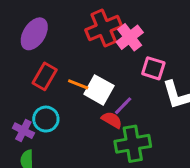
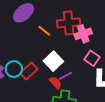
red rectangle: (45, 76) -> (29, 71), moved
orange line: (78, 84) -> (44, 31), moved

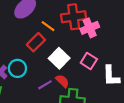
pink square: (92, 58) -> (89, 61), moved
red rectangle: (29, 71) -> (36, 42), moved
purple line: (65, 76) -> (45, 85), moved

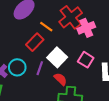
red cross: (74, 17) -> (71, 17), turned -30
purple line: (45, 85) -> (40, 68), moved, turned -40

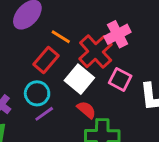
red cross: (71, 17) -> (96, 52), moved
cyan circle: (17, 67) -> (37, 93), moved
purple line: (40, 68) -> (44, 114), moved, turned 40

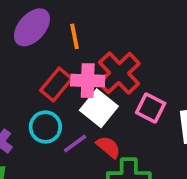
pink cross: (118, 34) -> (88, 81), moved, turned 30
orange line: (61, 37) -> (74, 36), moved, turned 48
purple line: (44, 114) -> (75, 143), moved

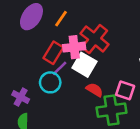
orange line: (74, 36) -> (61, 19), turned 54
pink square: (151, 108) -> (125, 90), moved
purple line: (75, 143) -> (60, 68), moved

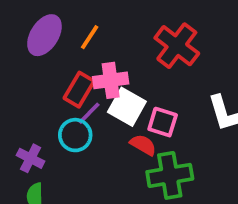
red cross: (95, 39) -> (177, 46), moved
pink square: (125, 90) -> (163, 122), moved

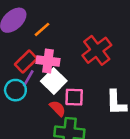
purple line: (89, 113) -> (28, 78), turned -30
pink square: (163, 122) -> (74, 97), turned -30

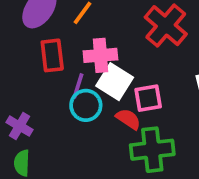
red rectangle: (26, 61) -> (52, 55), moved, turned -40
cyan circle: (15, 90) -> (86, 105), moved

